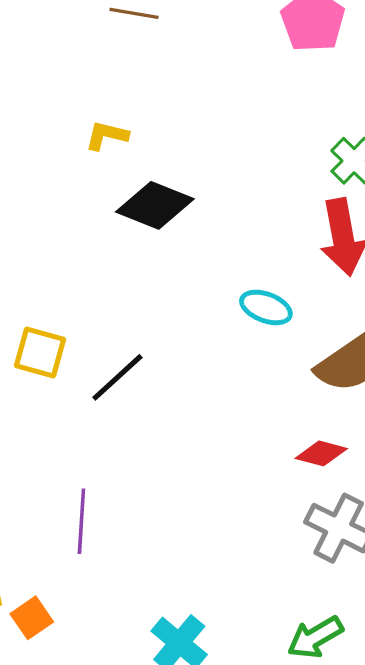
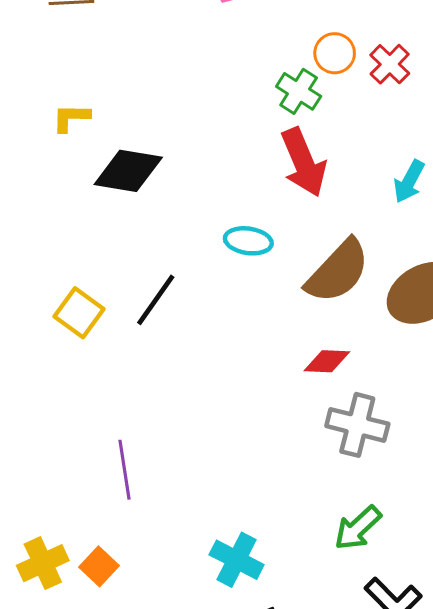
yellow square: (40, 353) -> (79, 313), moved, turned 33
black line: (117, 377) -> (156, 300), moved

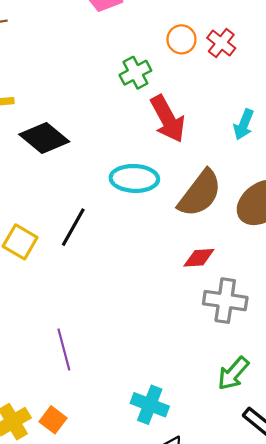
green cross: (299, 91) -> (135, 73), moved, turned 36
black diamond: (128, 171) -> (44, 138), turned 36
cyan ellipse: (248, 241) -> (134, 178), size x1.4

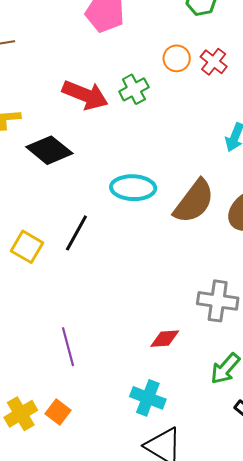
red arrow: (168, 119) -> (85, 95), moved, turned -39
red diamond: (199, 258) -> (165, 339), moved

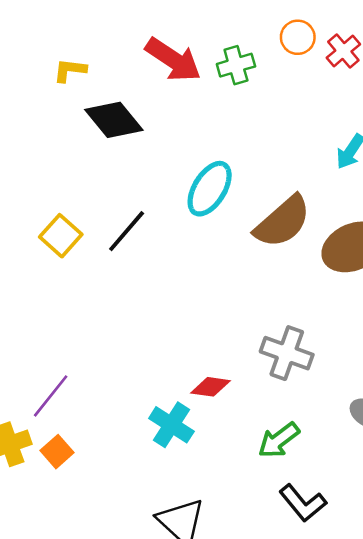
cyan ellipse: (133, 188) -> (210, 189), turned -72
purple line: (68, 347) -> (51, 396), moved, turned 42
cyan cross: (148, 398) -> (171, 425), moved

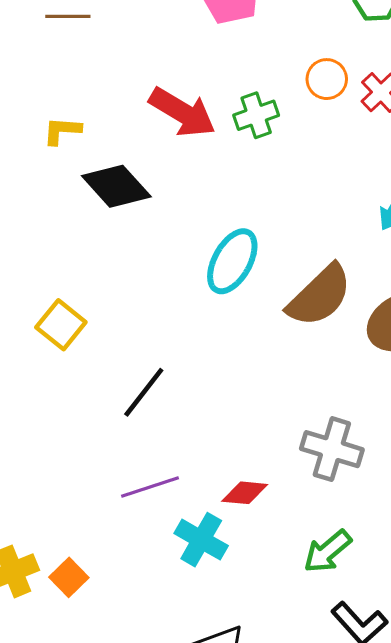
black line: (127, 231) -> (144, 392), moved
purple line: (51, 396) -> (150, 487), moved, turned 36

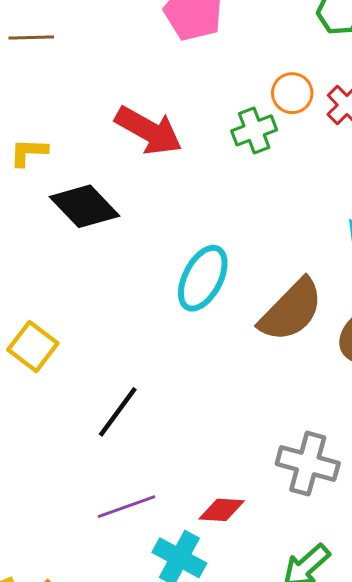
green cross: (256, 115) -> (254, 130), moved

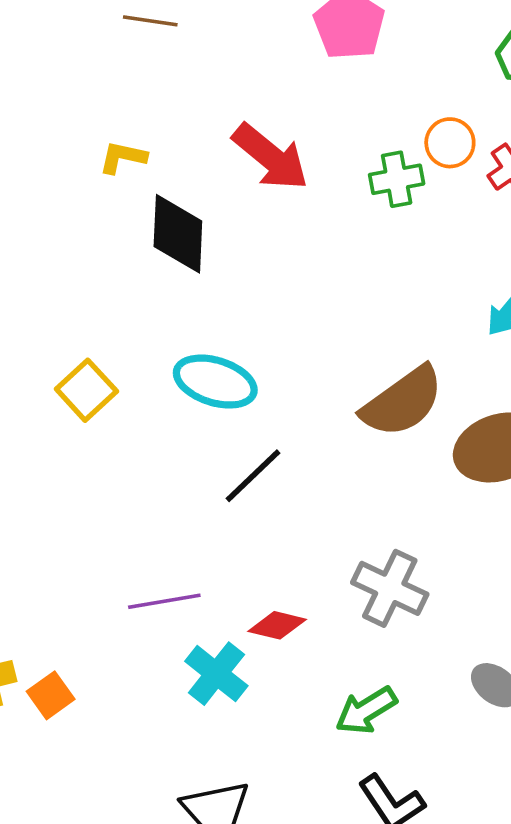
black diamond: (85, 206) -> (178, 234), turned 36
cyan ellipse: (203, 278) -> (215, 382), moved, turned 70
black line: (118, 412) -> (253, 476), moved

